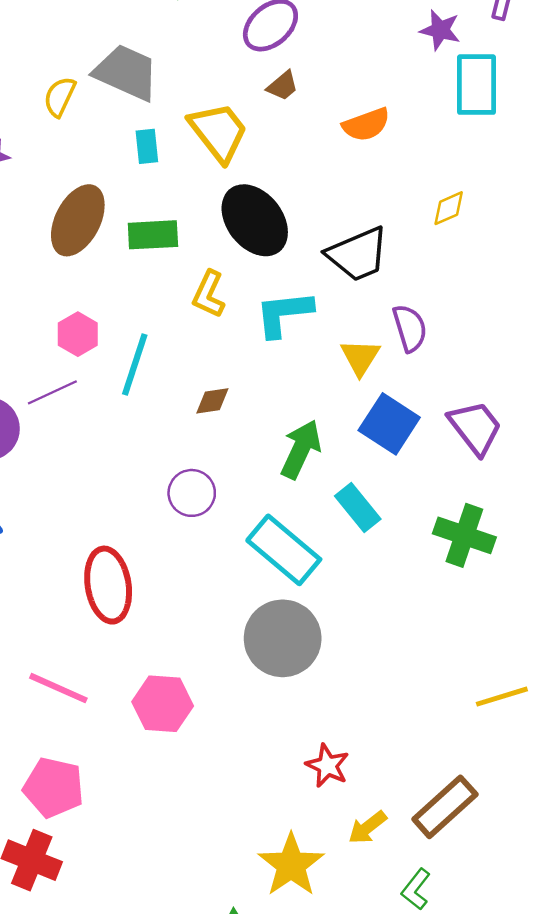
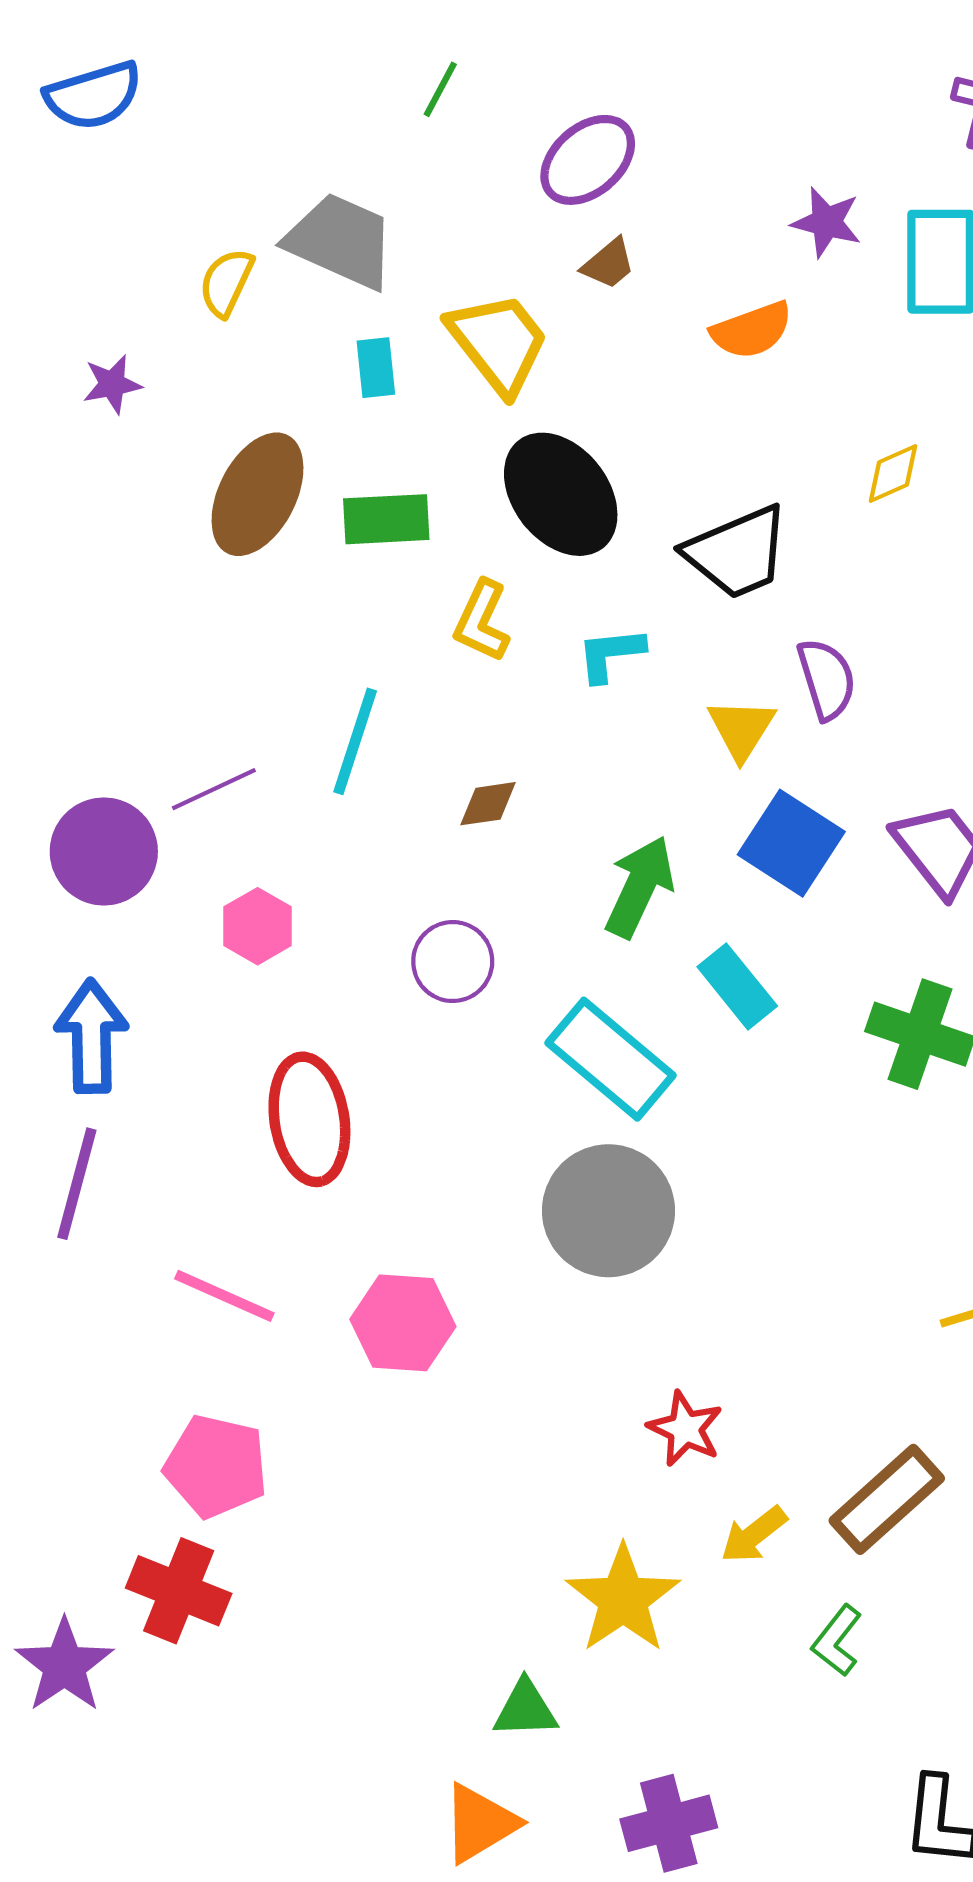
purple star: (440, 30) -> (827, 222), moved
cyan L-shape: (284, 314) -> (611, 654), size x0.7
pink hexagon: (78, 334) -> (258, 926), moved

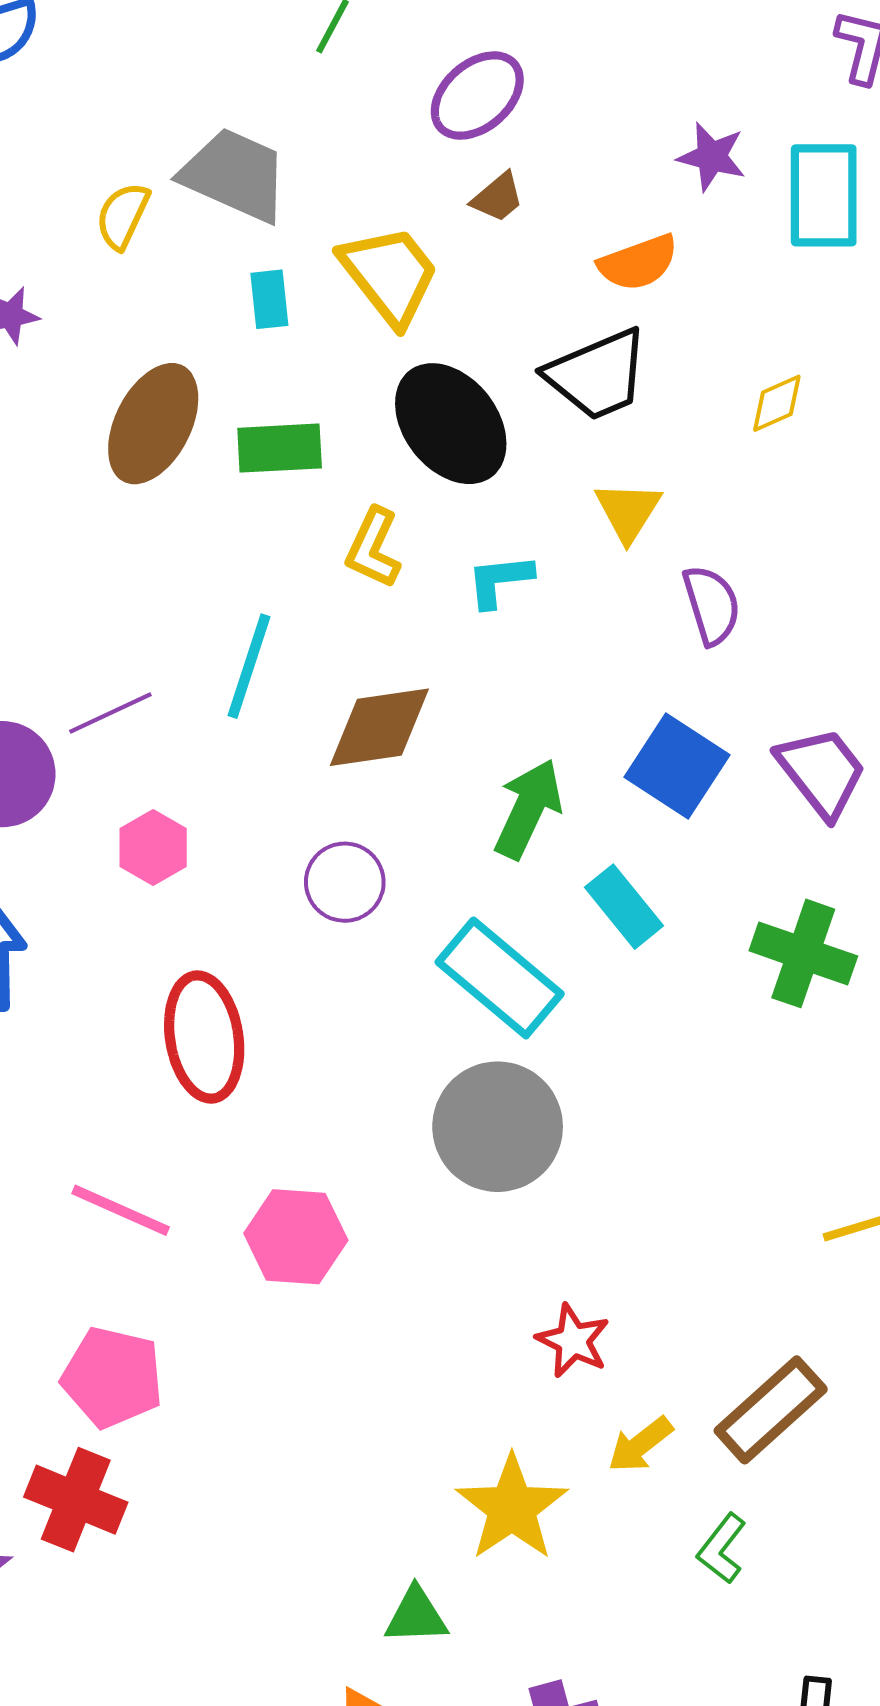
black trapezoid: (737, 552) -> (597, 375), moved
yellow triangle: (741, 729) -> (628, 511), moved
brown diamond: (488, 804) -> (379, 727), size x1.8

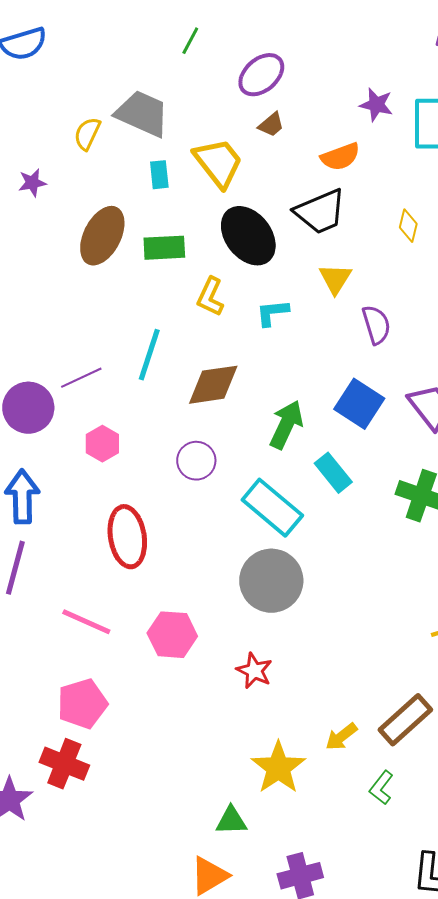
yellow diamond: (777, 403) -> (408, 226), turned -52
red star: (573, 1341) -> (254, 671), moved
pink pentagon: (112, 1377) -> (82, 704), turned -30

